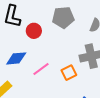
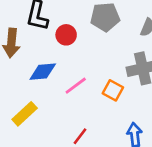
orange square: (69, 73) -> (113, 90), turned -35

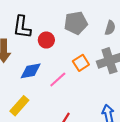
orange square: (113, 90) -> (81, 63), moved, turned 35

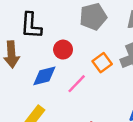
red circle: (46, 40) -> (63, 50), moved

